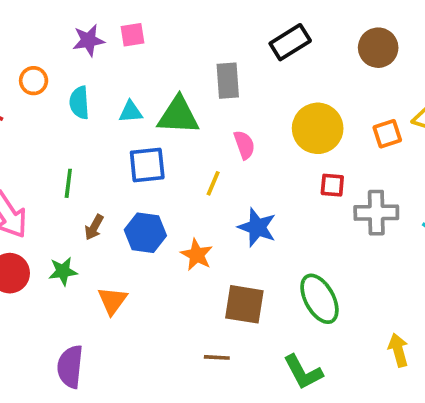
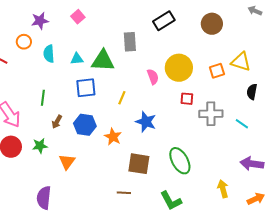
pink square: (133, 35) -> (78, 17), turned -32
purple star: (89, 40) -> (40, 21), moved
pink semicircle: (244, 145) -> (153, 77), moved

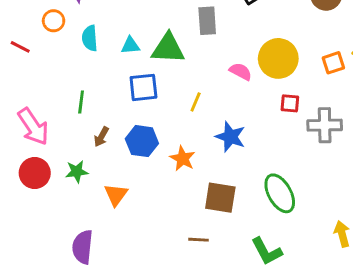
pink semicircle: (153, 77) -> (241, 72), turned -42

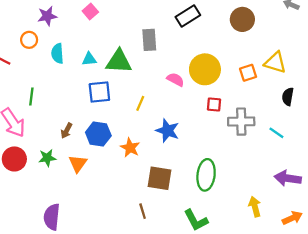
green line: (81, 102) -> (31, 97), moved
green ellipse: (280, 193) -> (206, 175), turned 36
orange triangle: (116, 195) -> (78, 164), moved
brown line: (199, 240) -> (143, 211), turned 70

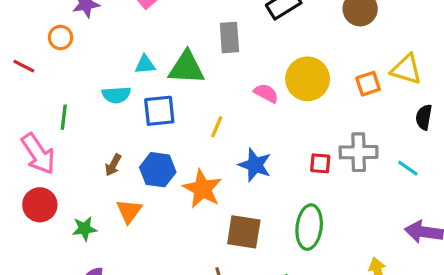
cyan semicircle: (57, 53) -> (116, 95), moved, turned -90
red square: (214, 105) -> (320, 163), moved
orange star: (130, 148) -> (202, 189), size x1.4
green star: (47, 158) -> (84, 229), moved

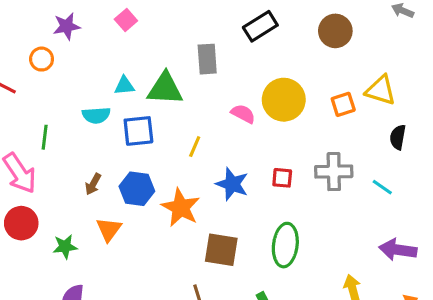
red square: (320, 163) -> (282, 178), moved

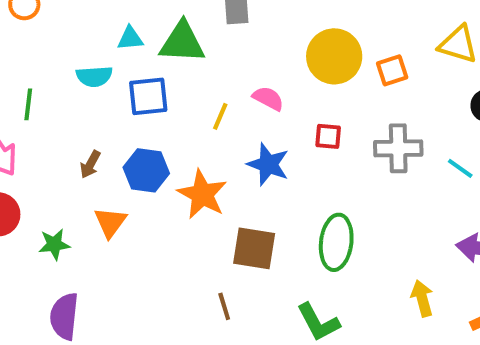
orange square: (343, 104) -> (392, 70), moved
pink semicircle: (243, 114) -> (268, 98), moved
red square: (282, 178) -> (328, 136), moved

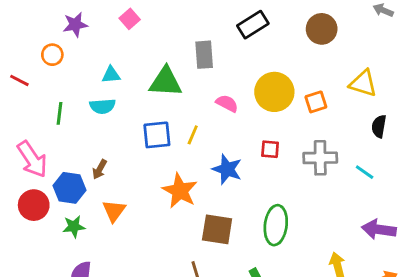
cyan triangle: (130, 38) -> (111, 75), moved
blue square: (148, 96) -> (157, 135), moved
pink semicircle: (268, 98) -> (227, 103), moved
green line: (28, 104) -> (59, 113), moved
blue hexagon: (146, 170) -> (70, 188), moved

